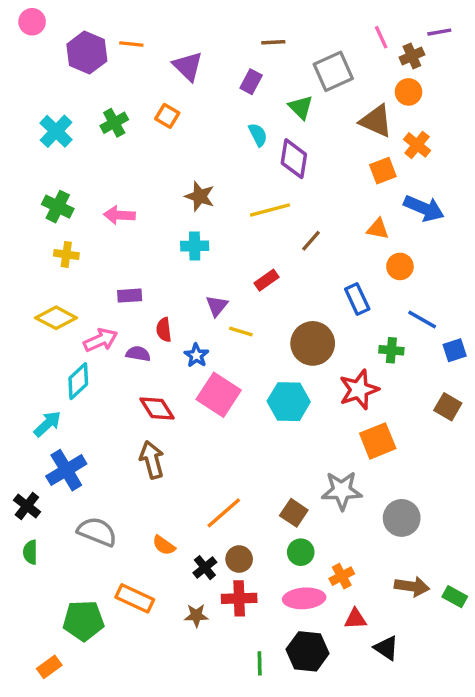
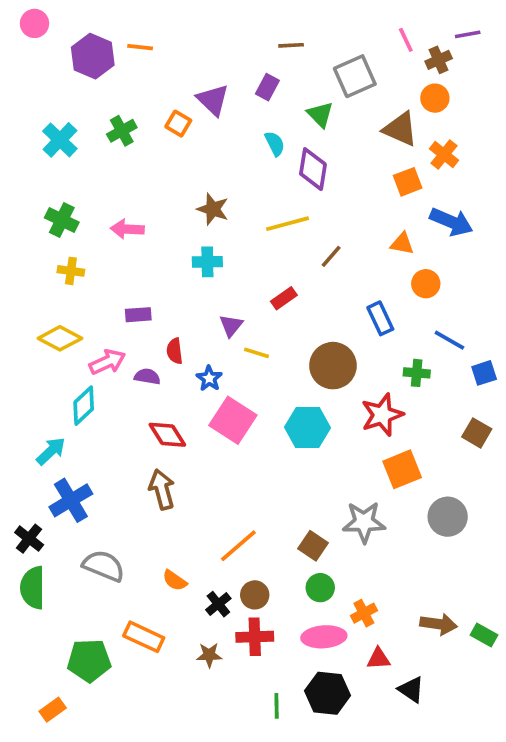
purple triangle: (188, 66) -> (213, 100), moved
gray circle: (402, 518) -> (448, 517), moved
green semicircle: (30, 552) -> (33, 588), size x1.6

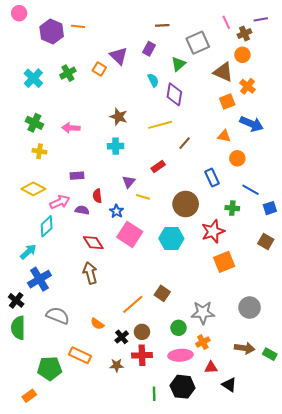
green triangle: (320, 114) -> (178, 64), turned 35
gray circle: (448, 517) -> (250, 308), moved
gray star: (364, 522) -> (203, 313), moved
brown square: (313, 546) -> (162, 293), moved

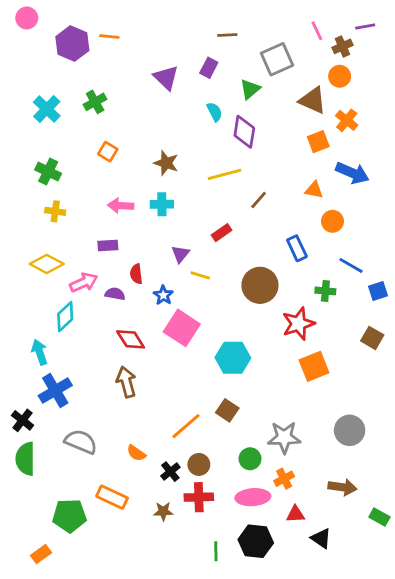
orange square: (99, 69) -> (108, 152), moved
pink arrow: (71, 128) -> (121, 206), moved
cyan hexagon: (171, 239) -> (233, 358), moved
cyan arrow: (28, 252) -> (40, 352), turned -66
green rectangle: (270, 354) -> (379, 517), moved

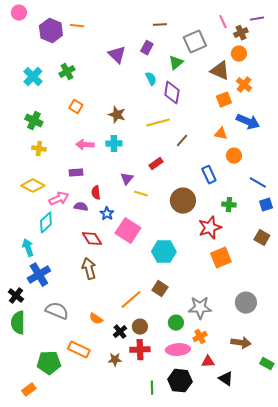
blue line: (351, 265) -> (258, 183), moved
blue star: (163, 295) -> (107, 214), moved

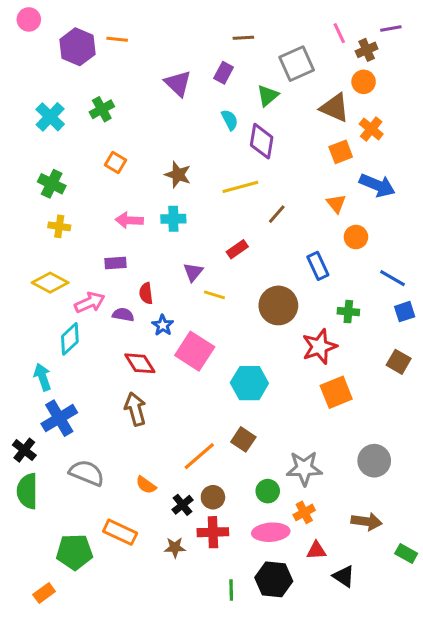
orange triangle: (221, 134) -> (336, 204), turned 40

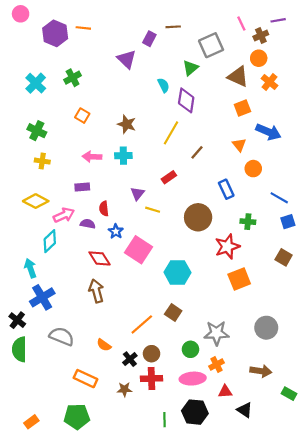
purple rectangle: (224, 73) -> (149, 39), moved
orange cross: (371, 129) -> (269, 82), moved
yellow line: (240, 187) -> (171, 133), turned -45
green pentagon: (74, 552) -> (77, 416), moved

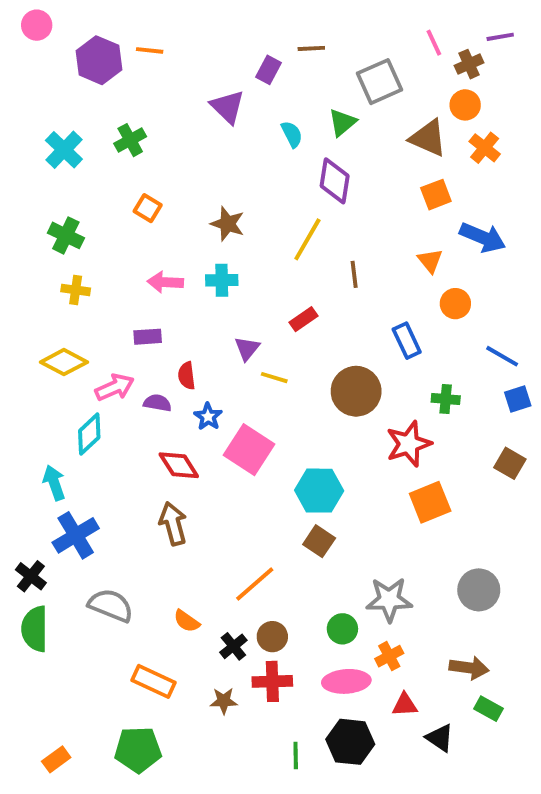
cyan semicircle: (163, 85) -> (292, 134), moved
brown line: (197, 152) -> (354, 274), turned -48
brown square: (173, 313) -> (319, 541), moved
green rectangle: (289, 394) -> (489, 709), moved

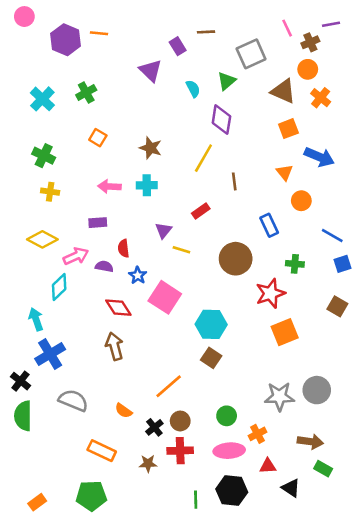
purple rectangle: (268, 70) -> (178, 46), turned -60
gray star: (389, 600) -> (279, 397), moved

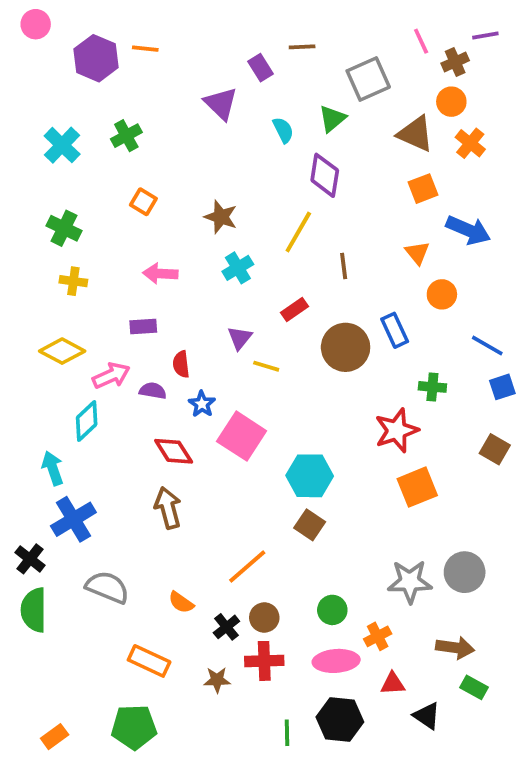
cyan cross: (147, 185) -> (238, 268), moved, turned -30
brown circle: (236, 259) -> (346, 347), moved

